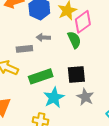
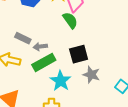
gray arrow: (43, 37) -> (40, 47), moved
gray rectangle: (24, 49) -> (23, 38), turned 42

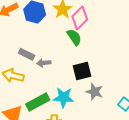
green rectangle: (44, 62) -> (38, 102), moved
cyan star: (61, 81) -> (64, 97), turned -30

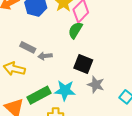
green semicircle: (74, 37) -> (75, 30), turned -114
black square: (82, 71) -> (83, 64), turned 36

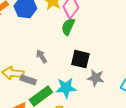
gray rectangle: (28, 47) -> (28, 80), moved
gray arrow: (45, 56) -> (42, 56), turned 72

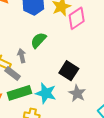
green semicircle: (68, 27) -> (38, 40), moved
gray arrow: (42, 56) -> (22, 56), moved

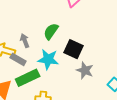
green semicircle: (38, 40) -> (51, 31), moved
cyan star: (46, 93) -> (48, 59), moved

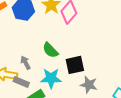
green semicircle: (51, 31) -> (50, 50), turned -72
black square: (73, 49) -> (75, 65), turned -30

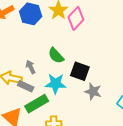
black square: (75, 65) -> (80, 71), turned 30

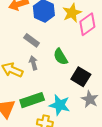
cyan star: (56, 84) -> (60, 105), moved
gray rectangle: (26, 86) -> (32, 40), moved

